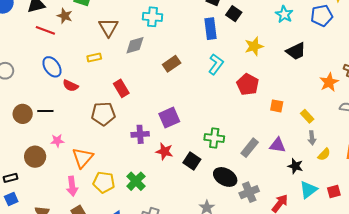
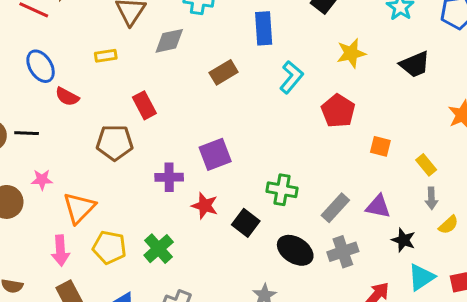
blue rectangle: (210, 29) -> (264, 28), moved
gray cross: (249, 192) -> (343, 252), moved

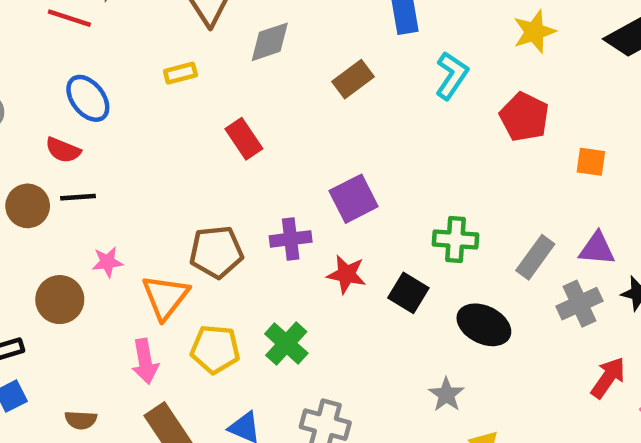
red semicircle: (67, 97) -> (63, 150), moved
brown pentagon: (115, 143) -> (216, 252), moved
gray cross: (343, 252) -> (579, 304), moved

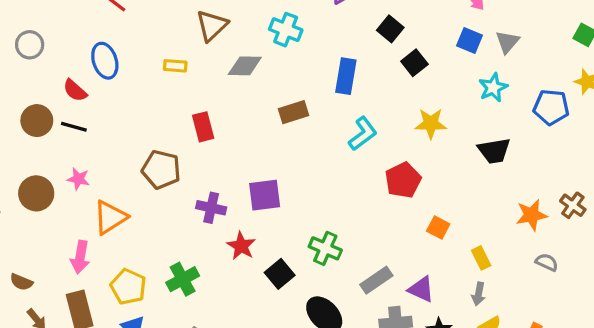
brown pentagon: (216, 252) -> (161, 170), moved
yellow pentagon: (215, 349) -> (128, 287), moved

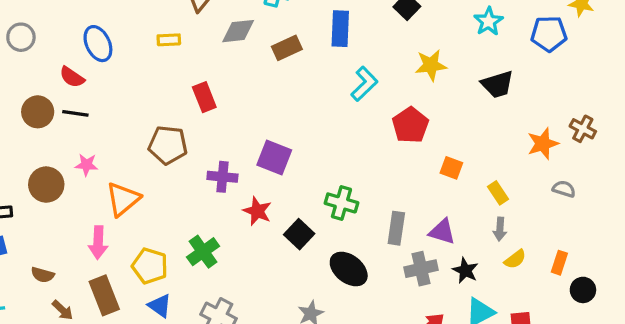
brown rectangle: (293, 112) -> (287, 48), moved
purple square: (265, 195) -> (274, 158), turned 36
gray rectangle: (376, 280) -> (396, 228), turned -40

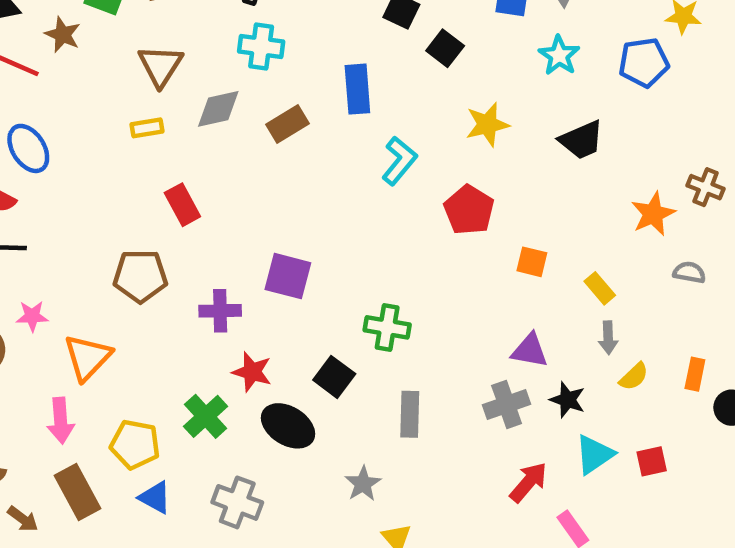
yellow rectangle: (169, 40) -> (147, 128), moved
red star: (257, 211) -> (252, 372), moved
gray rectangle: (396, 228) -> (410, 414), moved
black ellipse: (349, 269) -> (288, 426), moved

